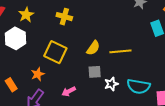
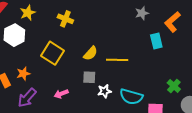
orange star: (38, 74) -> (23, 74), moved

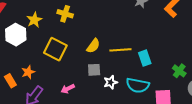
yellow star: (28, 13) -> (34, 20), moved
cyan rectangle: (156, 41) -> (145, 58), moved

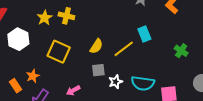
yellow star: (34, 20) -> (45, 18), moved
yellow line: (120, 50) -> (124, 49), turned -30
cyan rectangle: (145, 58) -> (144, 34), moved
green cross: (179, 71) -> (181, 51), moved

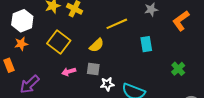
yellow line: (124, 49) -> (117, 24), moved
orange star: (33, 76) -> (21, 44), moved
pink arrow: (73, 90) -> (69, 72), moved

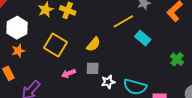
yellow line: (117, 24) -> (123, 21), moved
cyan rectangle: (146, 44) -> (143, 38), turned -35

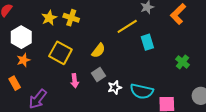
cyan rectangle: (143, 38) -> (147, 42), turned 35
gray square: (93, 68) -> (99, 75), turned -32
pink arrow: (68, 73) -> (75, 81), turned -72

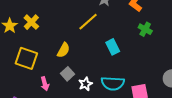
yellow cross: (71, 18) -> (31, 22), turned 35
cyan rectangle: (147, 42) -> (113, 47), moved
green cross: (182, 62) -> (145, 29), moved

